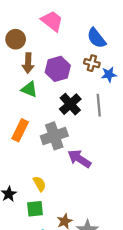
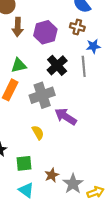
blue star: (109, 74) -> (93, 46), moved
green triangle: (29, 89) -> (19, 65), moved, turned -35
yellow semicircle: (40, 184) -> (38, 133), moved

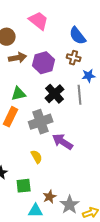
brown arrow: (18, 27) -> (18, 58), turned -102
cyan triangle: (26, 190) -> (36, 211), moved, turned -35

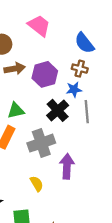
blue star: (89, 76) -> (74, 90), moved
purple arrow: (63, 142) -> (67, 166), turned 60

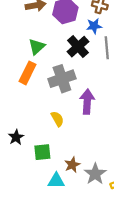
green triangle: (16, 110) -> (37, 47), turned -30

